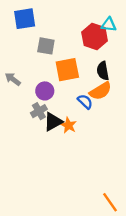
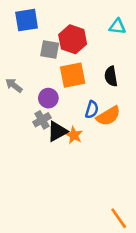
red hexagon: (95, 36) -> (73, 39), moved
orange semicircle: (100, 91) -> (108, 116), moved
blue semicircle: (85, 102) -> (92, 110), turned 63

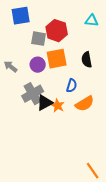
purple circle: (48, 98) -> (38, 65), moved
orange semicircle: (108, 116) -> (85, 104), moved
gray cross: (42, 120) -> (33, 94), size x1.5

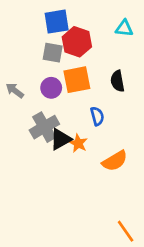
blue square: (21, 16) -> (57, 22), moved
blue semicircle: (72, 86) -> (97, 116), turned -32
orange semicircle: (85, 104) -> (115, 161), moved

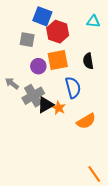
blue square: (57, 22) -> (42, 16), turned 30
gray square: (53, 53) -> (27, 40), moved
gray arrow: (15, 91) -> (12, 83), moved
blue semicircle: (97, 116) -> (73, 88), size x1.5

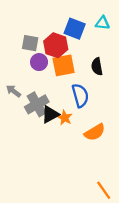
blue square: (42, 16) -> (75, 29), moved
red hexagon: (58, 32) -> (56, 45), moved
purple circle: (38, 66) -> (39, 62), moved

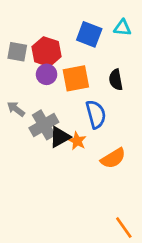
gray square: (30, 43) -> (17, 52), moved
red hexagon: (56, 45) -> (47, 52), moved

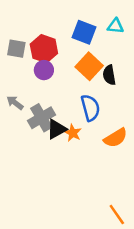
orange square: (76, 78) -> (89, 66), moved, turned -36
orange semicircle: (113, 158) -> (116, 138), moved

